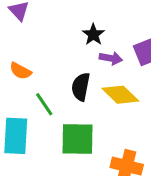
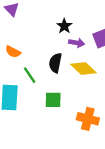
green square: (78, 139) -> (53, 100), size x0.7

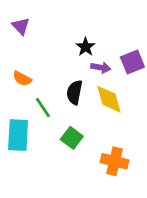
yellow diamond: (83, 68) -> (109, 99), turned 30
green square: (53, 100) -> (72, 138), turned 36

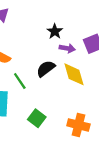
black semicircle: (75, 92) -> (46, 69), turned 42
green square: (72, 138) -> (37, 118), moved

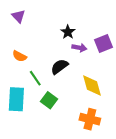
yellow diamond: (74, 74) -> (92, 86), moved
green square: (37, 118) -> (49, 100), moved

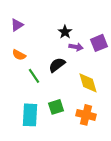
purple triangle: (18, 16) -> (17, 25), moved, turned 40
cyan rectangle: (16, 99) -> (30, 115), moved
green square: (49, 100) -> (56, 107), moved, turned 35

